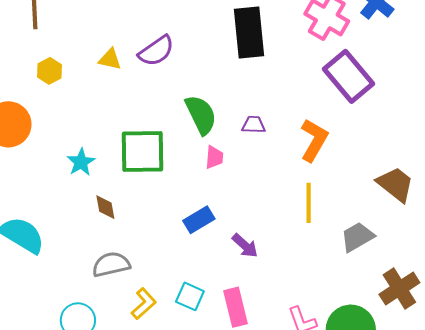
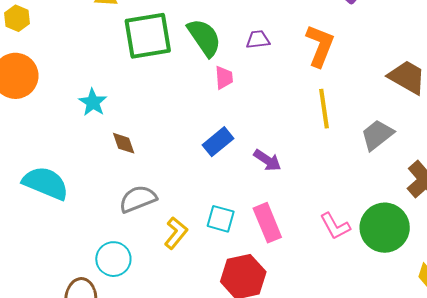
yellow hexagon: (49, 71) -> (17, 18), moved
green square: (142, 152) -> (148, 36), moved

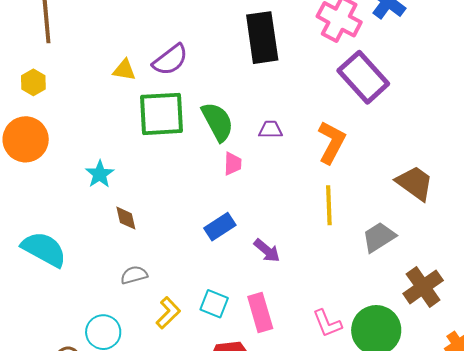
gray semicircle: (138, 199) -> (134, 275), size x0.7

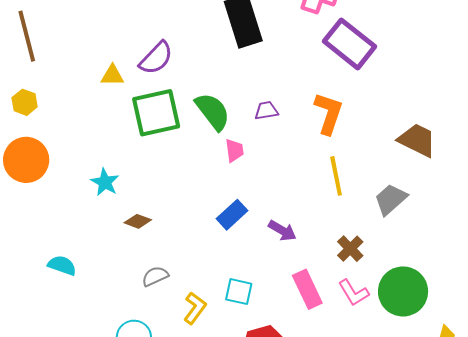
brown diamond: (126, 218) -> (138, 221), turned -48
cyan semicircle: (44, 249) -> (62, 265), size x0.6
brown cross: (423, 287) -> (350, 249), moved, size x0.7
pink rectangle: (260, 313) -> (307, 289), moved

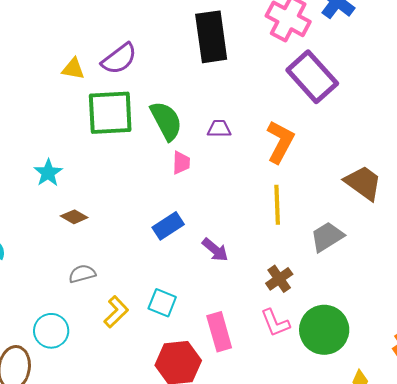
pink rectangle: (307, 289) -> (219, 332), moved

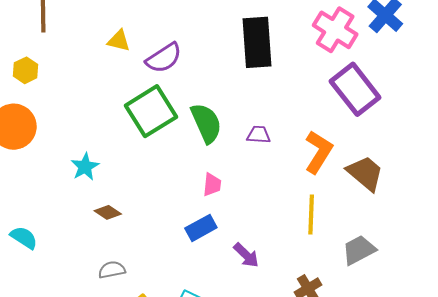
yellow triangle: (73, 69) -> (119, 41), moved
green square: (110, 113) -> (151, 111), turned -33
pink trapezoid: (181, 163) -> (212, 185), moved
brown trapezoid: (363, 183) -> (365, 173), moved

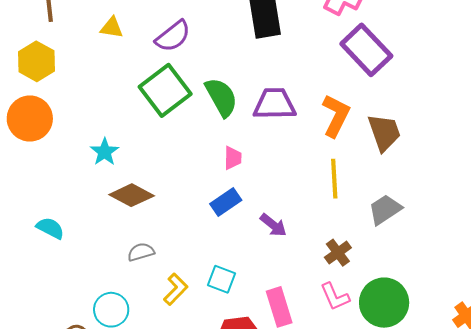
yellow triangle: (119, 41) -> (112, 28), moved
yellow hexagon: (26, 70) -> (36, 61), size x1.5
purple trapezoid: (259, 135) -> (275, 104), size x1.8
brown trapezoid: (365, 173) -> (384, 132), turned 36
brown diamond: (108, 212) -> (132, 195), size x1.6

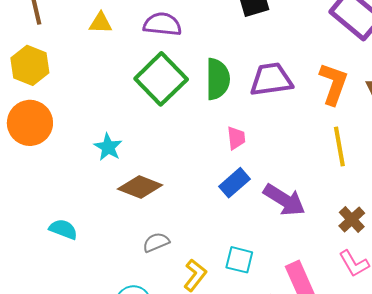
purple semicircle: (173, 36) -> (162, 24), turned -129
green semicircle: (221, 97) -> (218, 79), turned 36
purple arrow: (273, 225) -> (284, 200), size x1.5

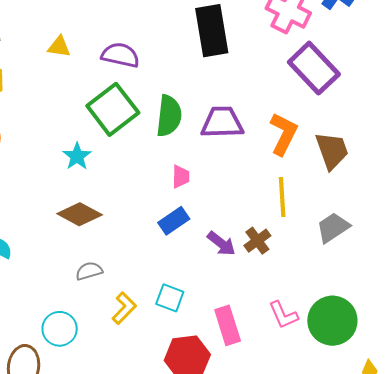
cyan star: (108, 147) -> (77, 156), moved
purple arrow: (284, 200) -> (221, 244), size x0.7
brown cross: (352, 220) -> (257, 241), moved

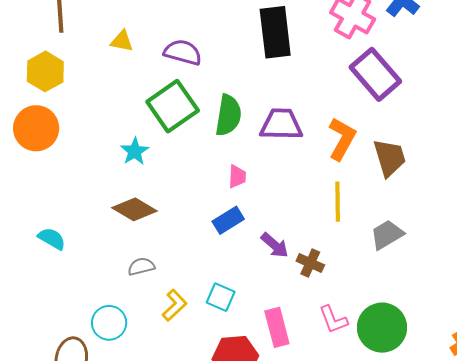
brown cross: (257, 241) -> (310, 263), moved, turned -32

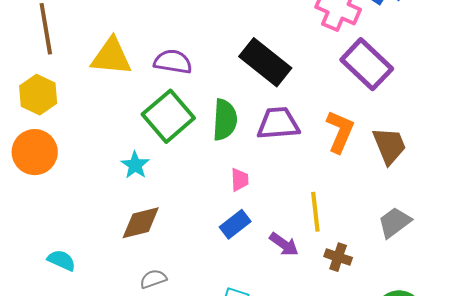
black rectangle: (275, 32) -> (265, 62), moved, turned -39
yellow triangle: (122, 41) -> (111, 57), size x1.8
yellow line: (338, 202) -> (315, 212), moved
brown diamond: (134, 209) -> (141, 223), turned -39
brown cross: (310, 263) -> (338, 257), moved

